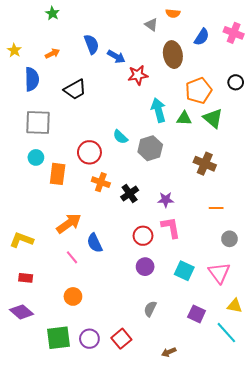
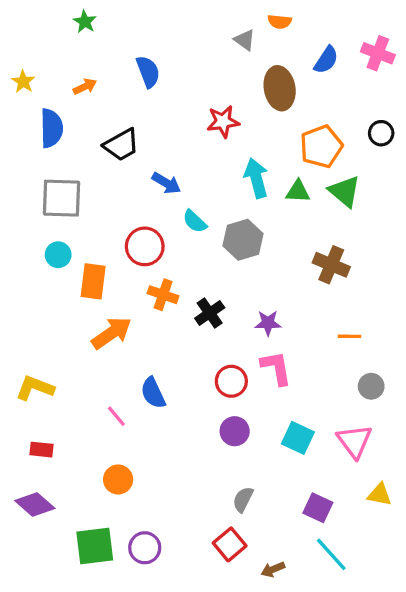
blue arrow: (116, 57) -> (166, 183), moved
orange arrow: (69, 223) -> (111, 333), moved
cyan line: (226, 333) -> (331, 554), moved
red square: (121, 339) -> (230, 544), moved

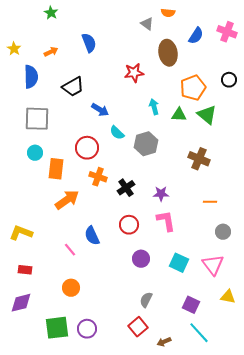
cyan arrow: (256, 178) -> (154, 107), size x0.7
red circle: (231, 381) -> (129, 225), moved
purple diamond: (35, 504) -> (21, 303), turned -55

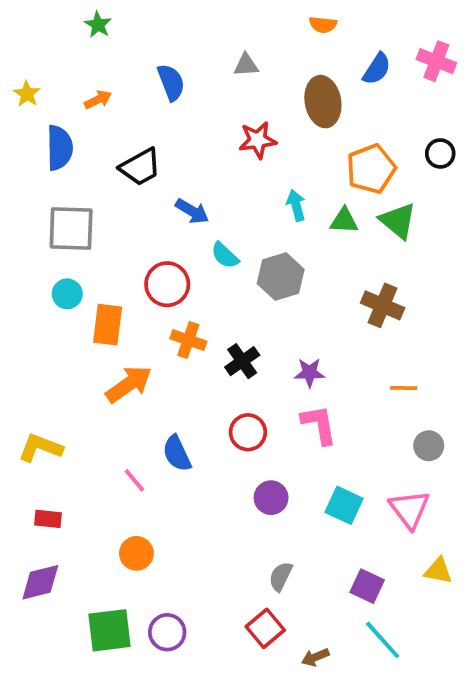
gray triangle: (147, 24) -> (246, 65), moved, turned -40

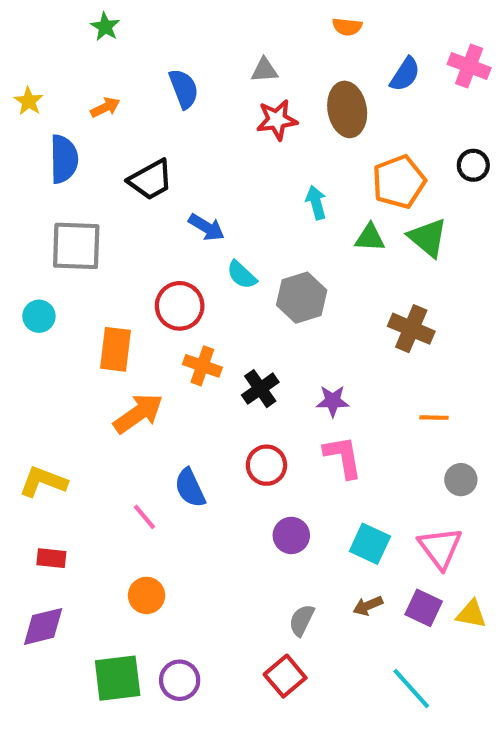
red star: (258, 140) -> (277, 120), moved
cyan arrow: (296, 205) -> (316, 202), moved
cyan circle: (67, 294) -> (39, 316), moved
purple square: (367, 586) -> (424, 608), moved
brown arrow: (315, 657) -> (368, 606), moved

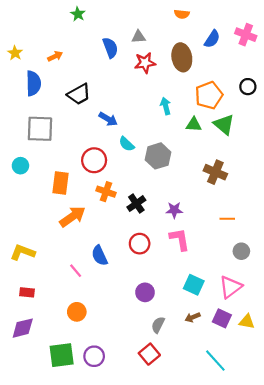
green star: (105, 27) -> (78, 14), moved
blue semicircle: (184, 89) -> (110, 48), moved
purple circle: (291, 535) -> (145, 292), moved
pink triangle: (440, 548) -> (231, 287), turned 30

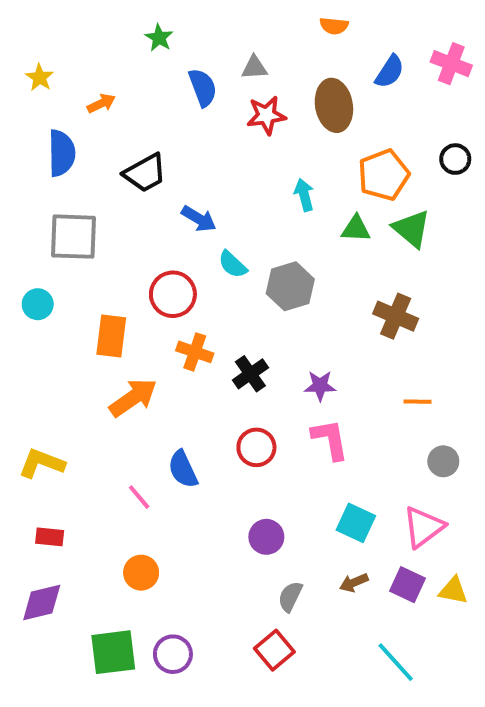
green star: (78, 14) -> (159, 38), moved
yellow star: (15, 53) -> (40, 78), moved

